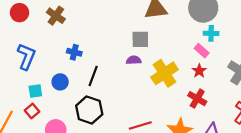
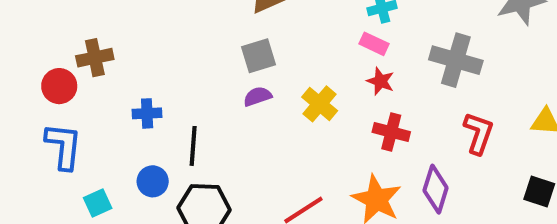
red circle: (19, 13) -> (59, 86), moved
brown cross: (56, 16) -> (95, 58), turned -30
yellow cross: (165, 73) -> (320, 104), size x0.7
blue circle: (60, 82) -> (153, 181), moved

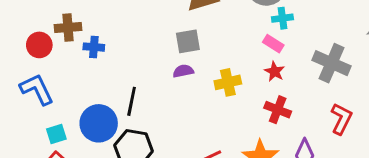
yellow cross: (320, 104) -> (228, 82), turned 30
blue cross: (147, 113) -> (94, 47), moved
blue L-shape: (64, 146) -> (37, 89), turned -39
blue circle: (153, 181) -> (99, 123), size x1.6

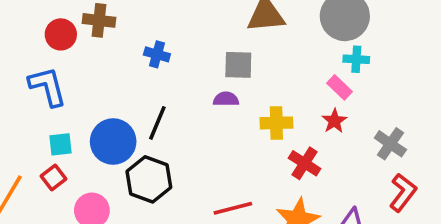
blue cross: (94, 47) -> (157, 54), moved
gray cross: (332, 63) -> (390, 144), moved, size x0.7
red cross: (278, 110) -> (305, 163), moved

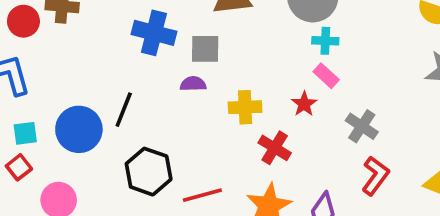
blue cross: (157, 54) -> (154, 33), moved, size x1.6
pink rectangle: (339, 87) -> (326, 76), moved
black hexagon: (149, 179) -> (149, 172), moved

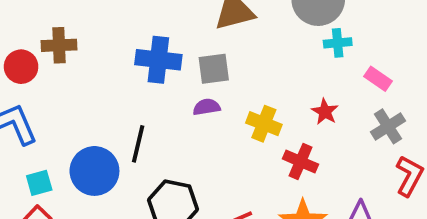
pink rectangle: (326, 76) -> (378, 79), moved
yellow cross: (245, 107) -> (264, 124), turned 32
gray cross: (362, 126) -> (388, 126), turned 32

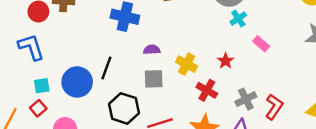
cyan cross: (338, 43) -> (238, 19), turned -35
gray square: (214, 69) -> (154, 79), moved
gray cross: (388, 126) -> (246, 99), moved

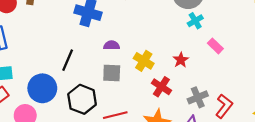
blue circle: (77, 82) -> (42, 88), moved

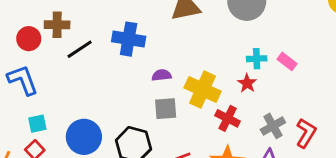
cyan cross: (195, 21) -> (257, 59), moved, turned 35
black line: (68, 60) -> (80, 49), moved, turned 40
yellow cross: (144, 61) -> (203, 90), size x1.4

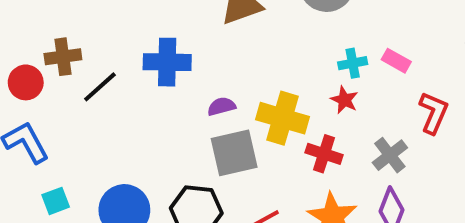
gray square: (166, 109) -> (234, 153), size x1.4
red L-shape: (306, 133) -> (433, 113), moved

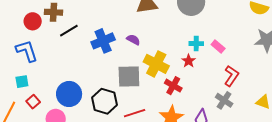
blue cross: (167, 62) -> (103, 41), moved, turned -35
purple semicircle: (221, 106) -> (133, 40), moved, turned 32
gray cross: (390, 155) -> (224, 100), moved, turned -30
cyan square: (56, 201) -> (22, 82), moved

